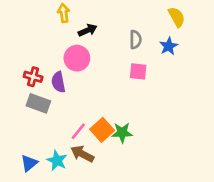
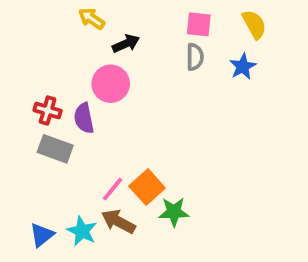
yellow arrow: (64, 13) -> (92, 19), turned -48
pink square: (138, 71) -> (199, 24), moved
green star: (122, 133) -> (174, 212), moved

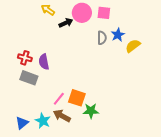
yellow semicircle: (254, 24) -> (133, 46), moved, turned -98
gray semicircle: (195, 57) -> (102, 38), moved
blue star: (243, 66) -> (118, 35), moved
pink circle: (111, 84) -> (82, 13), moved
orange square: (147, 187) -> (77, 98), turned -30

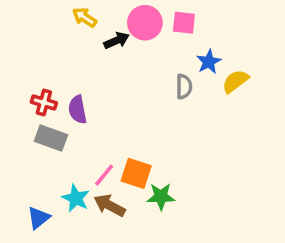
gray semicircle: (102, 38) -> (184, 87), moved
cyan star: (43, 121) -> (76, 198), moved

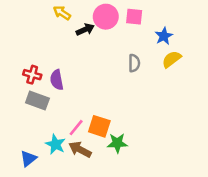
blue star: (209, 62) -> (164, 36), moved

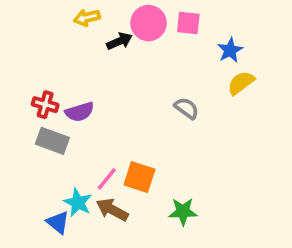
yellow arrow: (62, 13) -> (87, 18), turned -48
gray semicircle: (134, 63) -> (187, 108), moved, turned -54
purple semicircle: (57, 80) -> (80, 112), turned -96
green star: (117, 143) -> (183, 212), moved
blue triangle: (28, 159) -> (58, 222), moved, turned -42

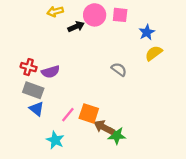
cyan star: (78, 202) -> (55, 140), moved
brown arrow: (112, 210) -> (104, 127), moved
blue triangle: (58, 222) -> (37, 109), moved

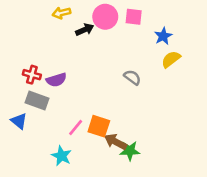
blue triangle: (37, 109) -> (19, 121), moved

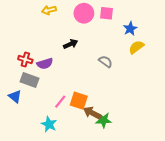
black arrow: (85, 30) -> (71, 44), moved

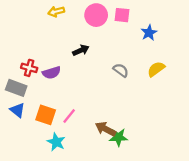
yellow semicircle: (136, 47) -> (156, 69), moved
gray rectangle: (29, 80) -> (16, 88), moved
orange square: (79, 101) -> (46, 115), moved

